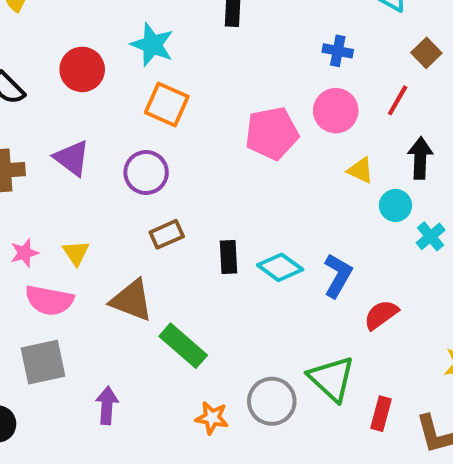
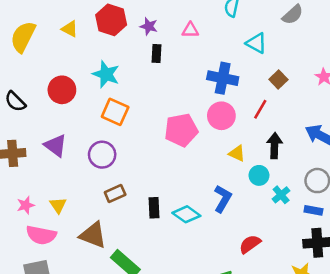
blue cross: (338, 51) -> (223, 78), size x1.6
blue L-shape: (338, 276) -> (223, 199), moved

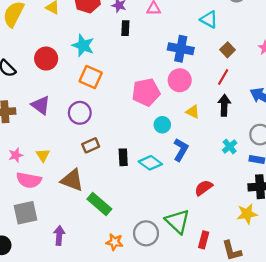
red line: (260, 109) -> (223, 77), moved
cyan circle: (259, 175) -> (162, 125), moved

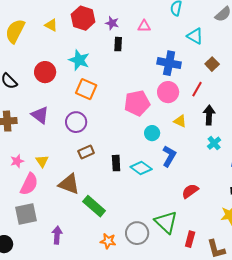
red line: (223, 77) -> (197, 89), moved
cyan cross: (230, 146) -> (214, 143), moved
pink semicircle: (29, 180) -> (29, 184), turned -75

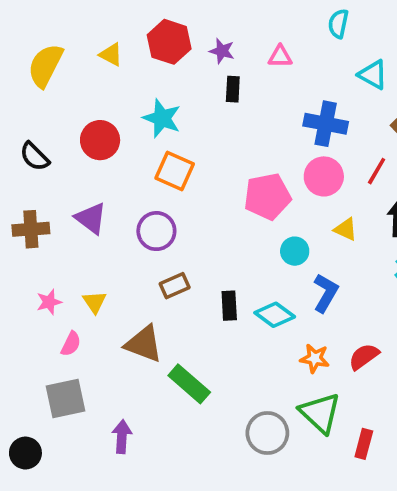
pink semicircle: (29, 184) -> (71, 344), size x0.6
orange star: (108, 241) -> (315, 358), moved

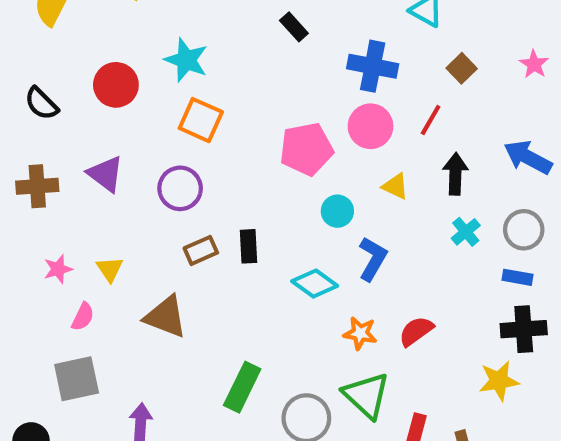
black rectangle: (233, 89) -> (294, 27), moved, turned -45
black rectangle: (229, 306) -> (248, 246), moved
green rectangle: (189, 384) -> (242, 387), moved, turned 75

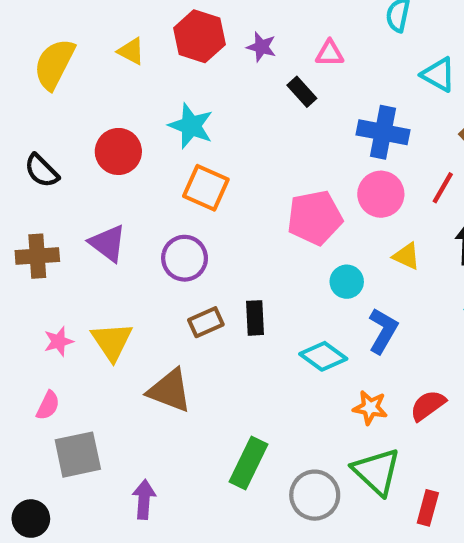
yellow triangle: (110, 269) -> (112, 341), size x1.5
pink semicircle: (83, 317) -> (48, 405), moved

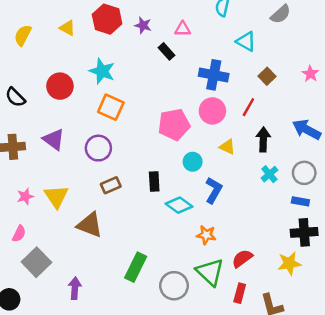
yellow semicircle: (54, 64) -> (23, 35), size x0.7
black rectangle: (255, 318) -> (154, 182), moved
red semicircle: (428, 405) -> (242, 258), moved
gray square: (78, 455) -> (36, 262), turned -32

